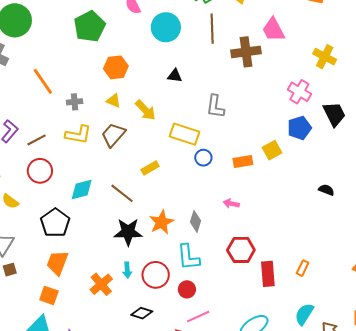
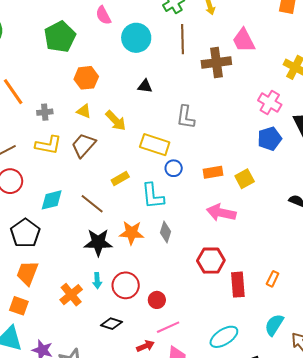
yellow square: (272, 150) -> (245, 179), moved
pink arrow: (231, 204) -> (221, 213), moved, size x1.8
orange star: (161, 222) -> (132, 233), turned 30
cyan L-shape: (188, 257) -> (153, 196), moved

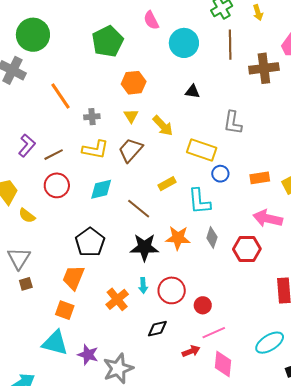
yellow triangle: (84, 111) -> (131, 116), turned 35
cyan diamond: (52, 200) -> (101, 189), moved
black pentagon: (25, 233) -> (90, 242), moved
red hexagon: (211, 261) -> (247, 249), moved
black diamond: (112, 324) -> (157, 329), turned -30

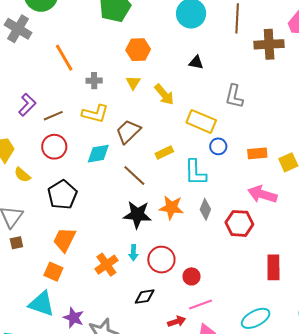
brown trapezoid: (130, 150) -> (128, 132), moved
black pentagon: (90, 242) -> (62, 195), moved

